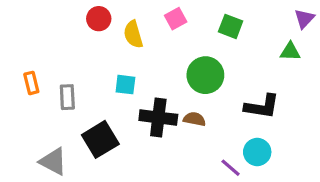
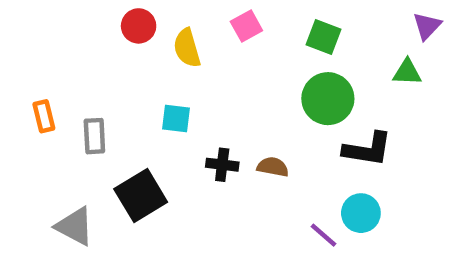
green circle: (205, 75) -> (328, 99), moved
black cross: (158, 117) -> (222, 165), size x0.6

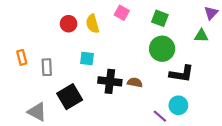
red circle: (139, 26) -> (69, 24), moved
pink square: (246, 26) -> (122, 13), turned -32
black cross: (222, 165) -> (110, 81), size x1.5

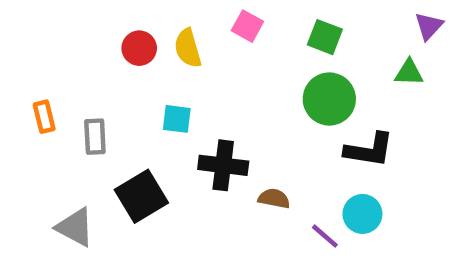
brown semicircle: (135, 82) -> (274, 198), moved

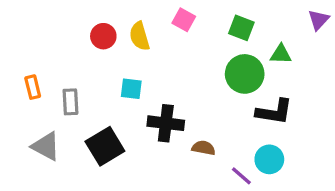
green triangle: (409, 72) -> (281, 54), moved
gray triangle: (75, 227) -> (46, 146), moved

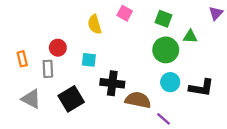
red circle: (103, 36) -> (58, 48), moved
black L-shape: (274, 112) -> (201, 88), moved
brown semicircle: (204, 148) -> (138, 100), size x1.6
cyan circle: (269, 159) -> (170, 82), moved

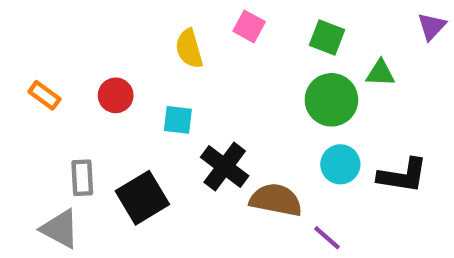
orange rectangle: (22, 59) -> (44, 95), moved, turned -40
gray rectangle: (48, 69) -> (82, 178), moved
black cross: (112, 83) -> (225, 167), turned 30
gray triangle: (31, 99) -> (60, 229), moved

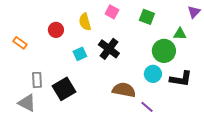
green triangle: (380, 73) -> (180, 34), moved
red circle: (116, 95) -> (56, 30), moved
green circle: (331, 100) -> (164, 51), moved
cyan square: (178, 120) -> (80, 54), turned -32
black cross: (225, 167) -> (109, 49), moved

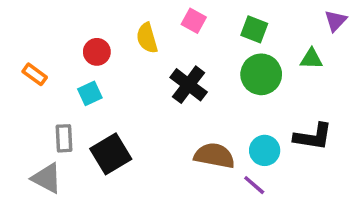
green circle: (164, 51) -> (261, 74), moved
cyan square: (80, 54) -> (90, 93), moved
cyan circle: (153, 74) -> (265, 150), moved

